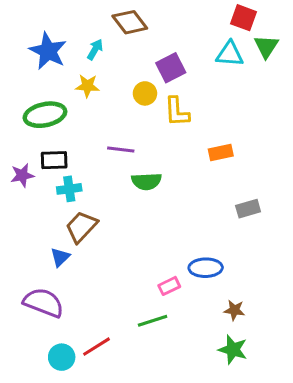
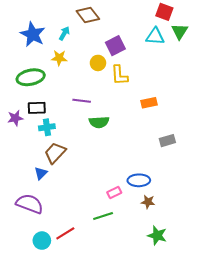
brown star: (234, 310) -> (148, 202), moved

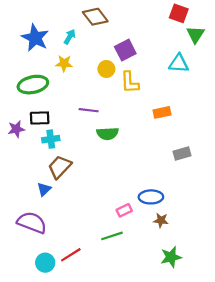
cyan triangle: (155, 36) -> (179, 63), moved
green star: (157, 235) -> (171, 257), turned -30

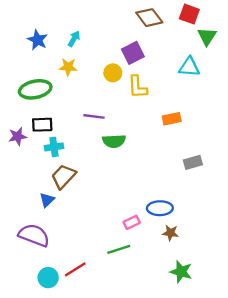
brown diamond: (95, 17) -> (149, 18), moved
blue star: (35, 38) -> (38, 40), size x0.7
green star: (171, 257) -> (181, 272), turned 30

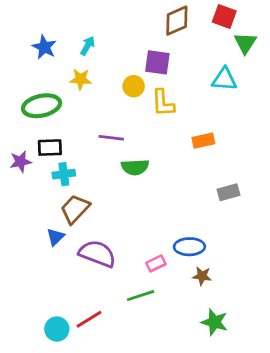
brown diamond: (149, 18) -> (177, 21), turned -76
purple square: (133, 53) -> (157, 62), turned 35
purple semicircle: (34, 235) -> (97, 254), moved

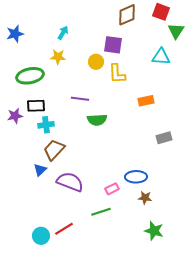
blue star: (44, 47) -> (15, 34), moved, turned 30

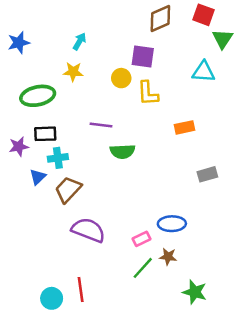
blue triangle: (40, 170) -> (38, 177), moved
brown star: (145, 198) -> (168, 257), moved
green line: (101, 212) -> (143, 268), moved, turned -30
red line: (64, 229) -> (81, 289), turned -66

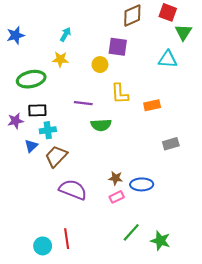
yellow L-shape: (148, 93) -> (120, 94), moved
brown star: (168, 257) -> (116, 178), moved
green line: (143, 268) -> (131, 232), moved

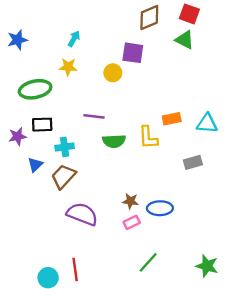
green triangle: (183, 32) -> (185, 40), moved, turned -36
cyan triangle: (168, 59) -> (207, 123), moved
yellow L-shape: (120, 94) -> (148, 138), moved
cyan cross: (48, 130) -> (65, 147), moved
green star: (160, 241) -> (207, 266), moved

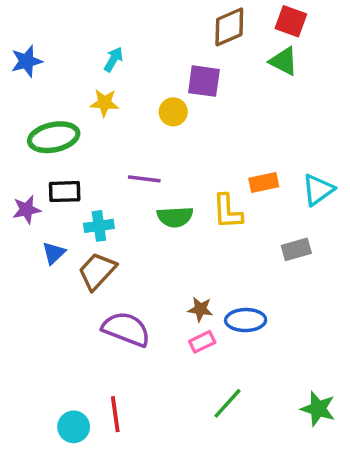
cyan triangle: (207, 123) -> (318, 190), turned -40

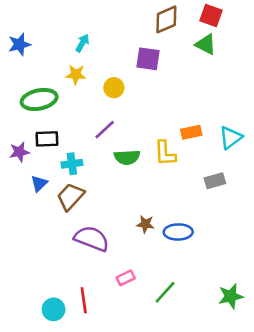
yellow circle: (173, 112) -> (114, 88), moved
purple line: (144, 179) -> (105, 130), turned -50
pink rectangle: (202, 342) -> (126, 278), moved
green star: (318, 409) -> (231, 296), turned -30

